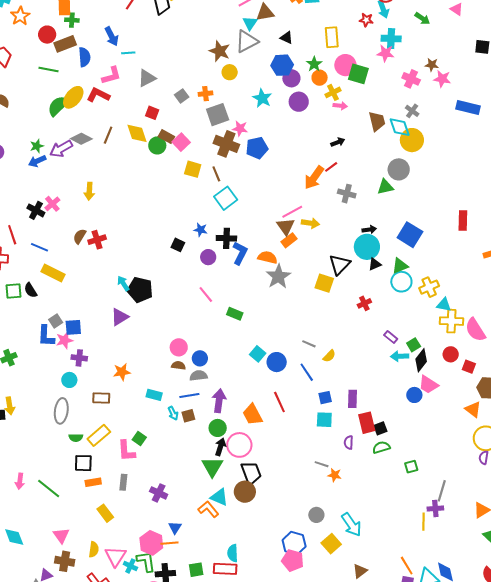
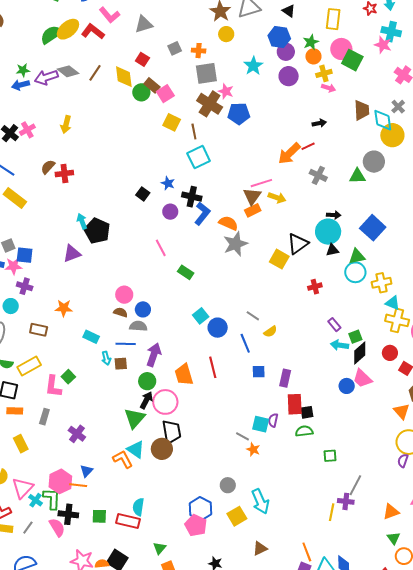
pink L-shape: (111, 76) -> (109, 15), turned 55
cyan square: (324, 420) -> (261, 424), moved

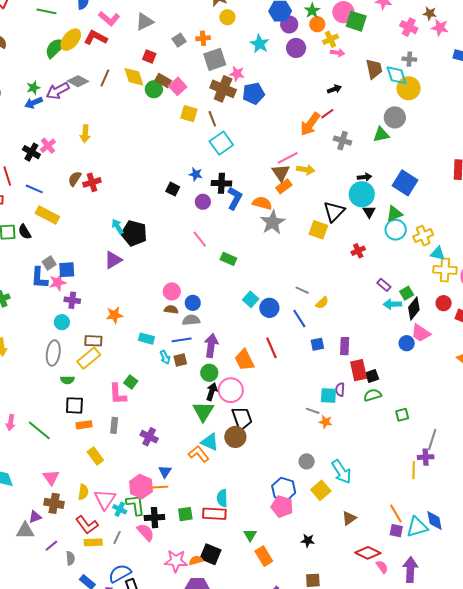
gray cross: (398, 107) -> (409, 59), turned -32
black triangle: (332, 250) -> (369, 212), turned -40
yellow rectangle: (29, 366) -> (89, 358), moved

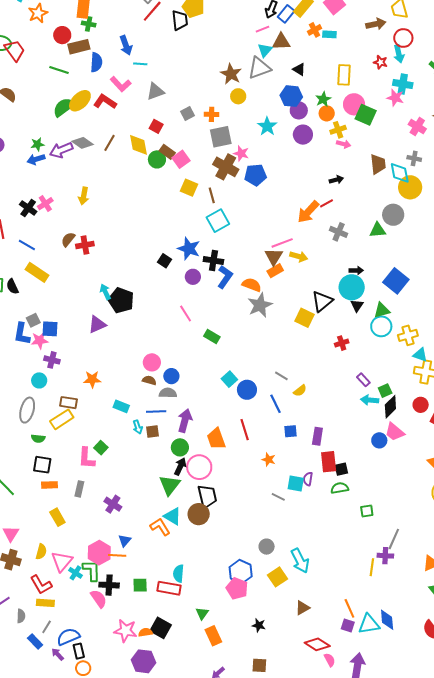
blue star: (196, 174) -> (189, 249), size x1.6
orange star: (325, 422) -> (269, 460), moved
gray line: (117, 538) -> (47, 627), moved

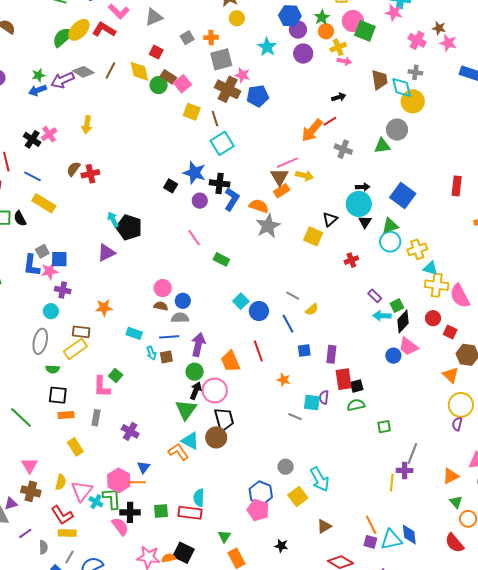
black triangle: (322, 301) -> (330, 219), size x0.7

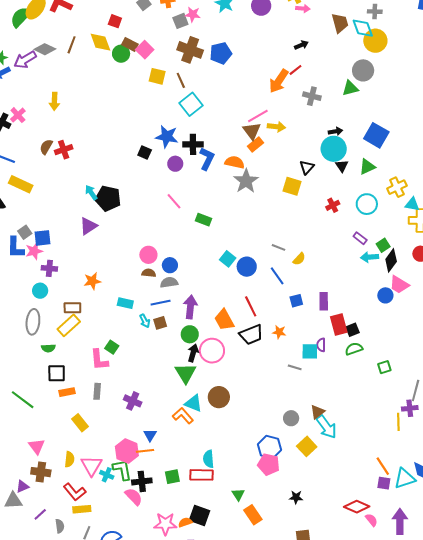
gray square: (221, 59) -> (180, 21), size x0.7
pink star: (242, 75) -> (193, 14), moved
cyan circle: (390, 242) -> (367, 204), moved
black trapezoid: (224, 419) -> (251, 335), moved, turned 90
brown triangle: (324, 526) -> (317, 412), moved

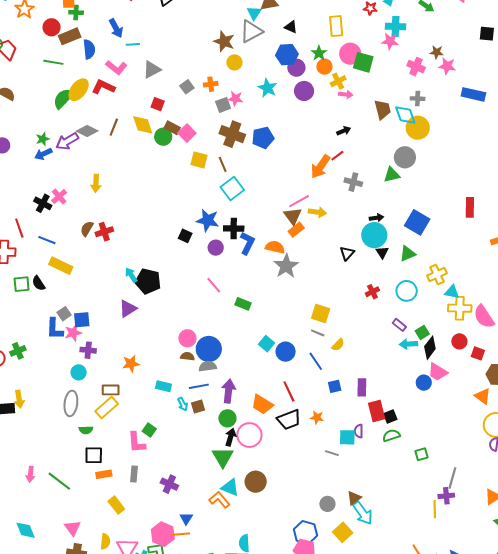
yellow square: (292, 186) -> (321, 313), moved
blue circle: (170, 265) -> (209, 349), size x1.6
orange trapezoid: (224, 320) -> (262, 404), turned -30

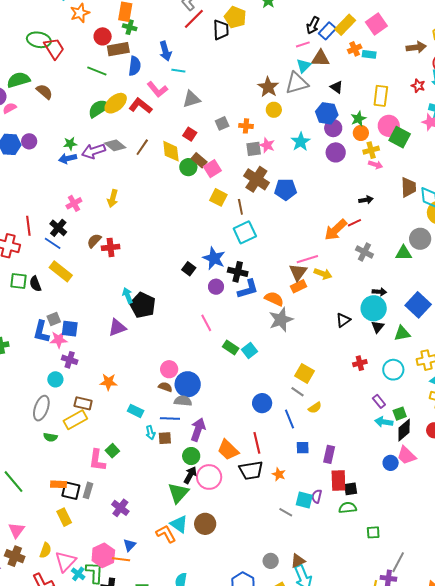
black cross: (43, 203) -> (58, 228), moved
blue L-shape: (247, 243) -> (248, 289), turned 35
cyan square: (267, 344) -> (250, 351), moved
black square: (94, 455) -> (71, 491), moved

